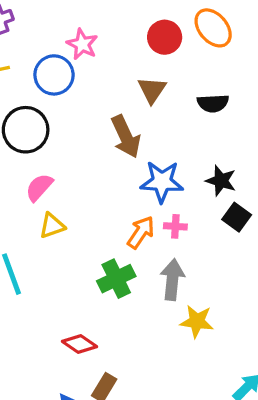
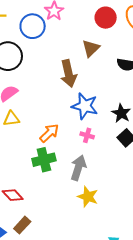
orange arrow: (141, 232) -> (49, 133), moved

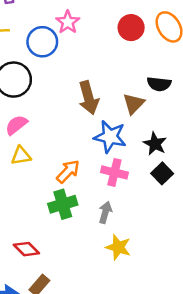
brown triangle: (91, 48) -> (134, 104), moved
pink cross: (87, 135) -> (114, 172), size x1.5
gray arrow: (78, 168) -> (105, 212), size x0.7

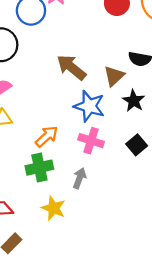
brown arrow: (89, 98) -> (71, 67), turned 140
black star: (155, 144) -> (134, 101), moved
yellow star: (118, 247) -> (53, 208), moved

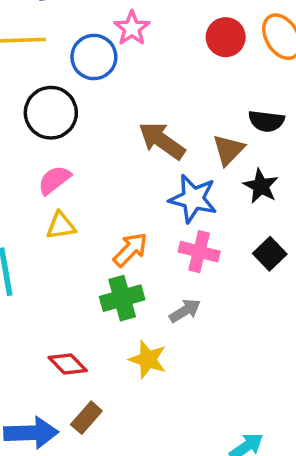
gray arrow: (79, 178) -> (185, 311), turned 42

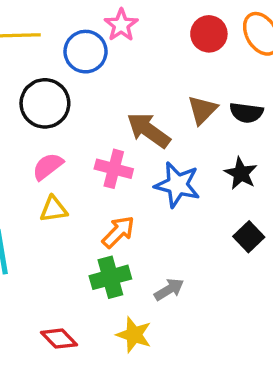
brown triangle: (228, 150) -> (202, 110), moved
pink cross: (199, 252) -> (114, 169), moved

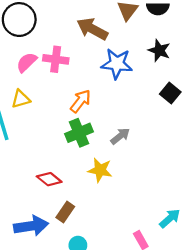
pink cross: (114, 169) -> (56, 59), moved
yellow triangle: (54, 209) -> (21, 99), moved

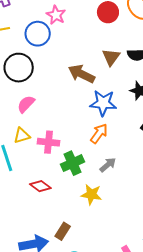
pink cross: (56, 59) -> (48, 142), moved
orange arrow: (81, 101) -> (99, 134), moved
red diamond: (49, 179) -> (40, 186), moved

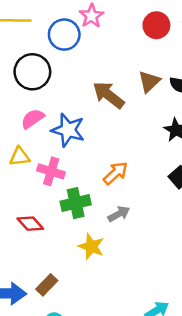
blue star: (103, 103) -> (68, 130), moved

